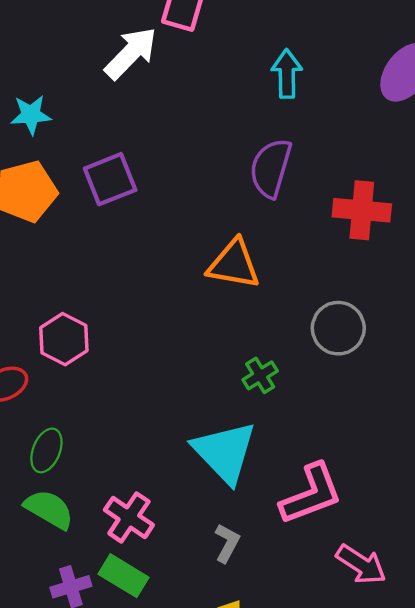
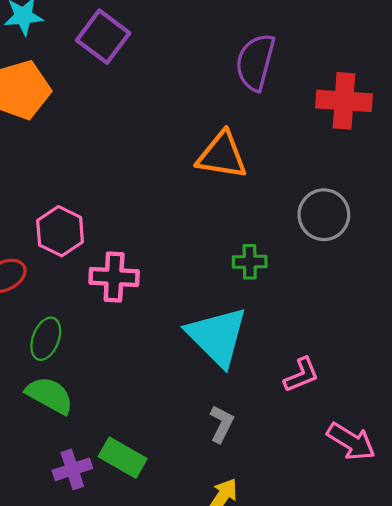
purple square: (110, 179) -> (103, 37), moved, turned -30
green cross: (260, 375) -> (250, 262), turned 32
pink L-shape: (311, 494) -> (301, 375), size x0.6
pink cross: (129, 517) -> (114, 277), moved, turned -30

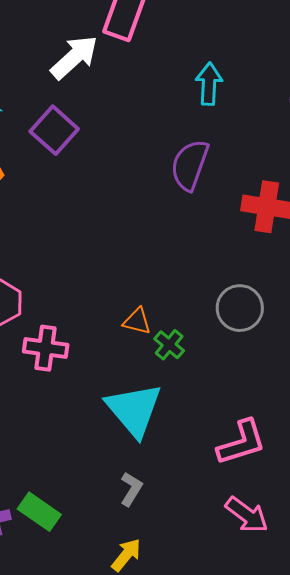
orange triangle: (222, 155) -> (137, 321), moved, size x0.6
green cross: (250, 262) -> (169, 345), turned 36
pink L-shape: (301, 375) -> (242, 443), moved, size x1.5

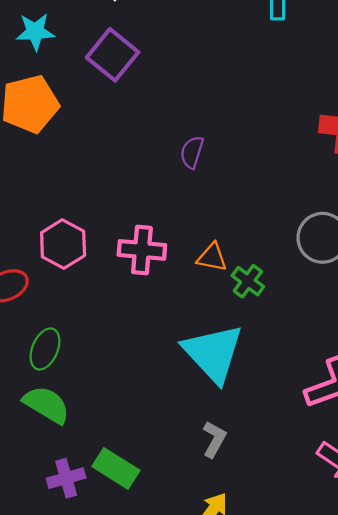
purple semicircle: (190, 165) -> (192, 152), moved, size x0.6
pink cross: (46, 348) -> (142, 250), moved

